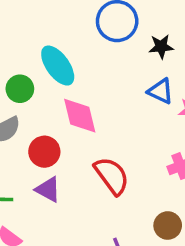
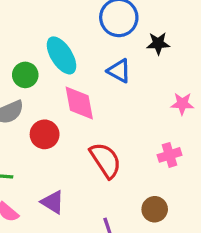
blue triangle: (161, 91) -> (119, 71), moved
purple triangle: (48, 189) -> (53, 202), moved

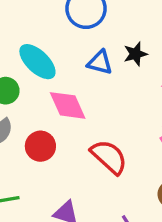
black star: (158, 43) -> (135, 54), moved

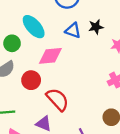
pink diamond: (68, 105) -> (50, 56), turned -75
red semicircle: (109, 157) -> (58, 99), moved

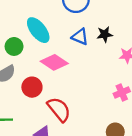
pink diamond: (50, 56) -> (54, 62), turned 35

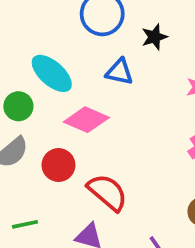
black star: (105, 34) -> (154, 37), moved

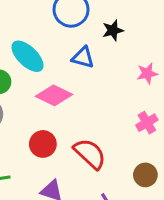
red circle: (58, 165) -> (43, 144), moved
red semicircle: (107, 192) -> (90, 154), moved

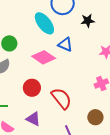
cyan ellipse: (28, 56) -> (44, 23), moved
blue triangle: (83, 58) -> (65, 44), moved

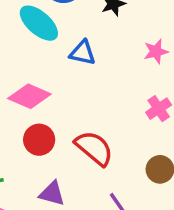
pink diamond: (44, 57) -> (29, 96), moved

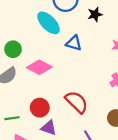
red circle: (39, 140) -> (40, 108), moved

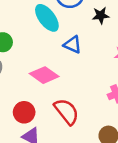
pink diamond: (39, 67) -> (44, 75), moved

